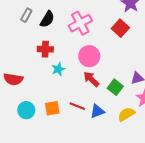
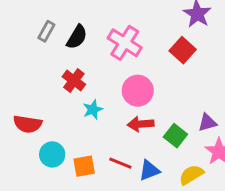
pink cross: (80, 23) -> (125, 43), turned -30
red cross: (45, 49) -> (74, 81), turned 35
red arrow: (91, 79) -> (141, 124), turned -48
cyan circle: (26, 110) -> (52, 154), moved

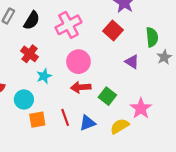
pink cross: (125, 43) -> (68, 25), turned 30
purple triangle: (207, 123) -> (132, 62), moved, turned 48
cyan circle: (52, 154) -> (24, 99), moved
red line: (120, 163) -> (65, 117), turned 48

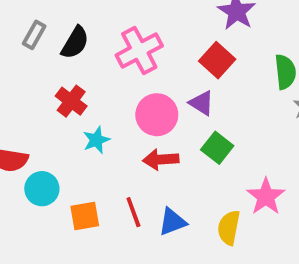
purple triangle: (132, 62) -> (202, 103), moved
green square: (107, 96) -> (217, 148), moved
cyan circle: (24, 99) -> (42, 189), moved
yellow semicircle: (120, 126) -> (229, 228), turned -48

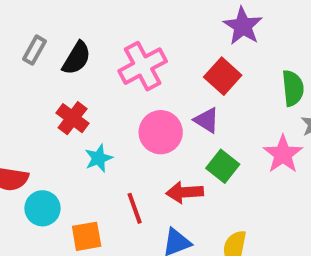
red arrow: (161, 159) -> (185, 192), moved
pink star: (266, 196) -> (283, 154), moved
red line: (133, 212) -> (135, 208), moved

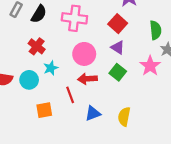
pink cross: (143, 66) -> (74, 18), turned 35
purple triangle: (207, 120) -> (118, 47), moved
red arrow: (185, 192) -> (87, 79), moved
cyan circle: (42, 208) -> (29, 80), moved

